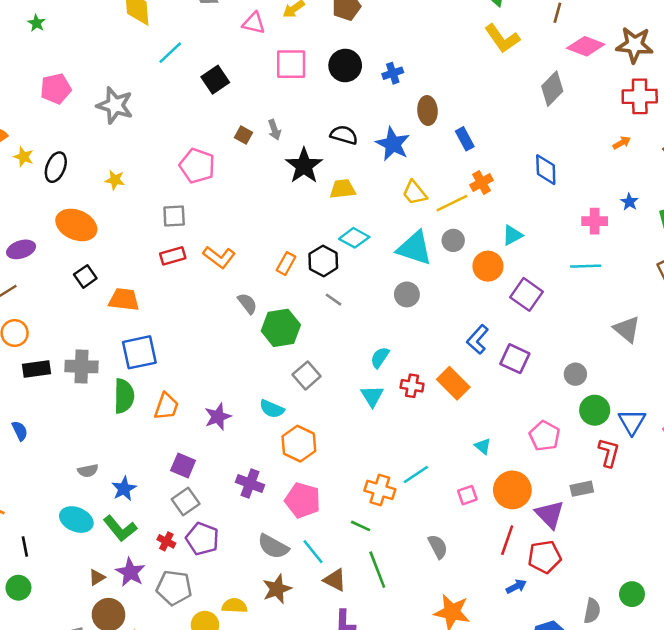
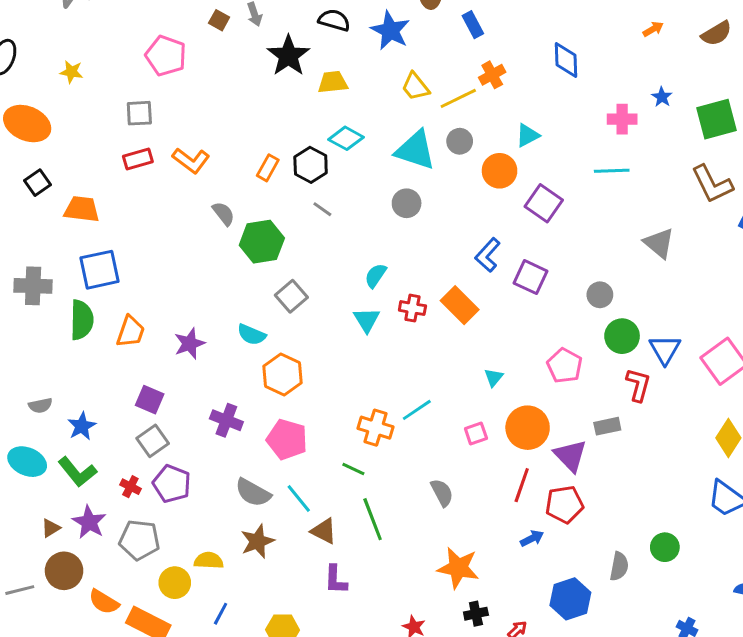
cyan triangle: (483, 446) -> (494, 377), turned 30

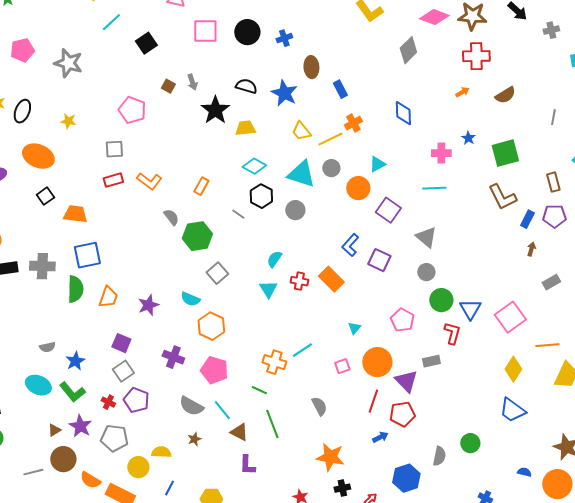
black hexagon: (311, 165) -> (261, 196), moved
gray triangle: (659, 243) -> (426, 237), moved
brown star: (257, 541) -> (194, 439), size x0.6

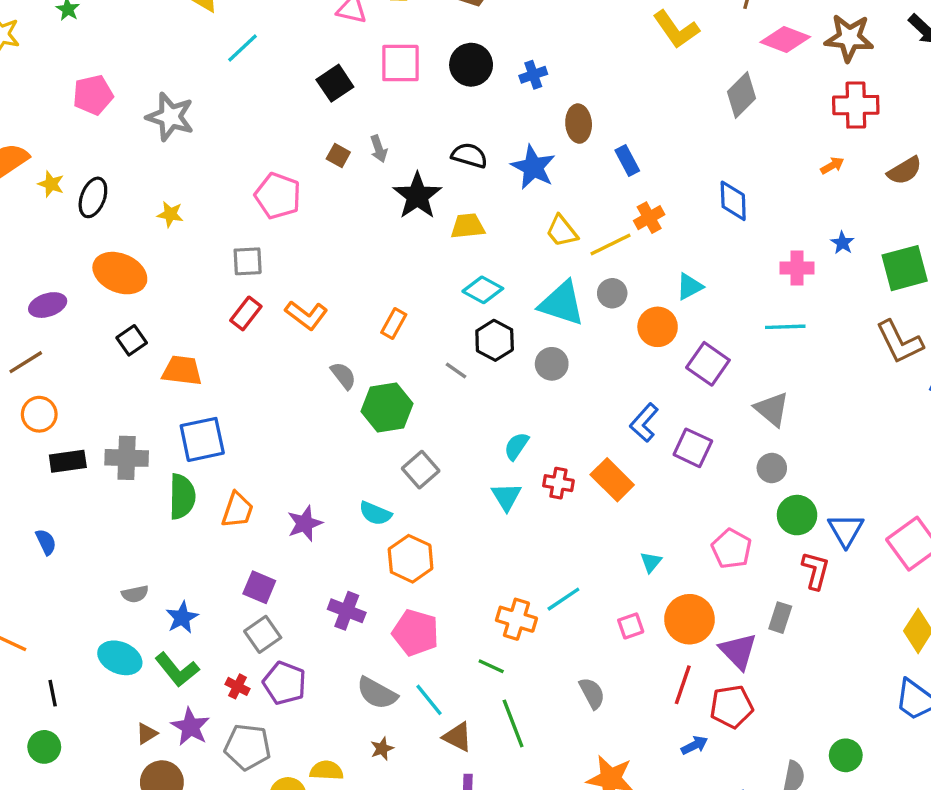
black square: (146, 43) -> (335, 83), moved
red rectangle: (113, 180) -> (246, 313), turned -36
gray rectangle: (431, 361) -> (780, 618), turned -60

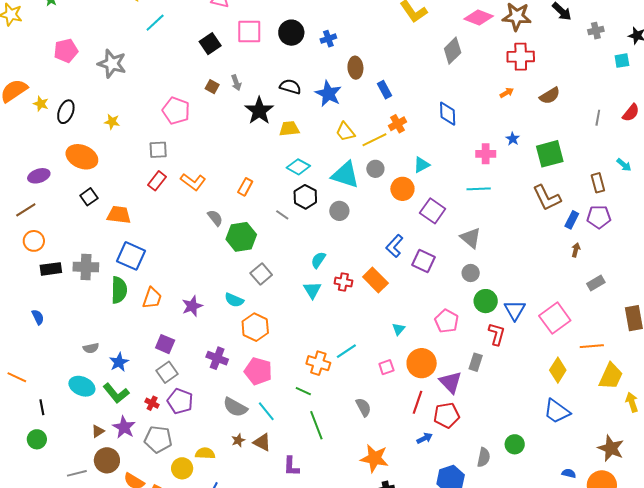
blue square: (202, 439) -> (131, 256), turned 36
brown triangle: (458, 737) -> (262, 442), moved

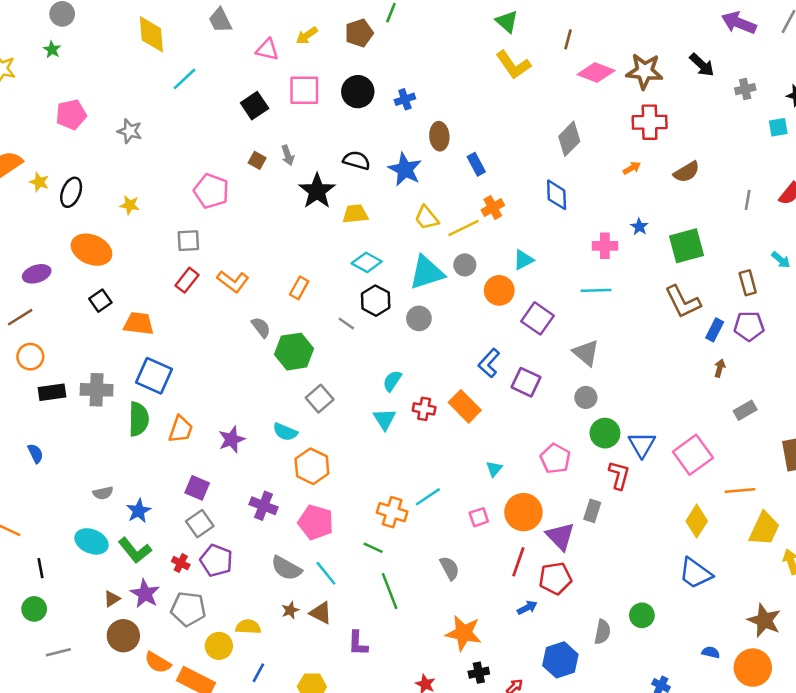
gray diamond: (453, 51) -> (569, 139), moved
gray star: (112, 64) -> (130, 131), size x0.7
cyan triangle: (345, 175) -> (427, 273), turned -36
gray line: (77, 473) -> (58, 652), moved

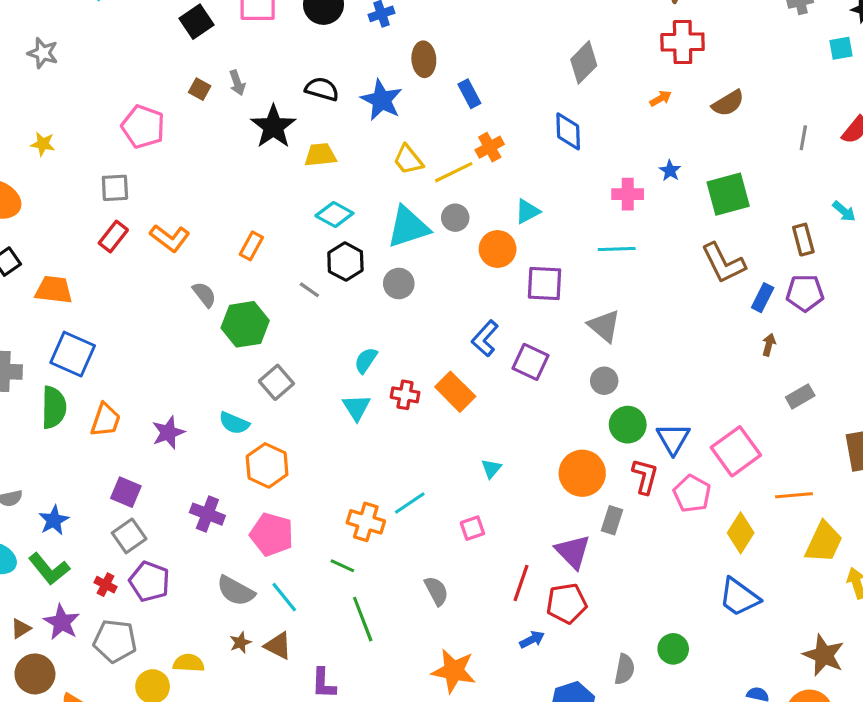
purple square: (537, 318) -> (545, 284), turned -32
pink pentagon: (555, 459) -> (692, 494), moved
orange circle: (523, 512) -> (582, 473), moved

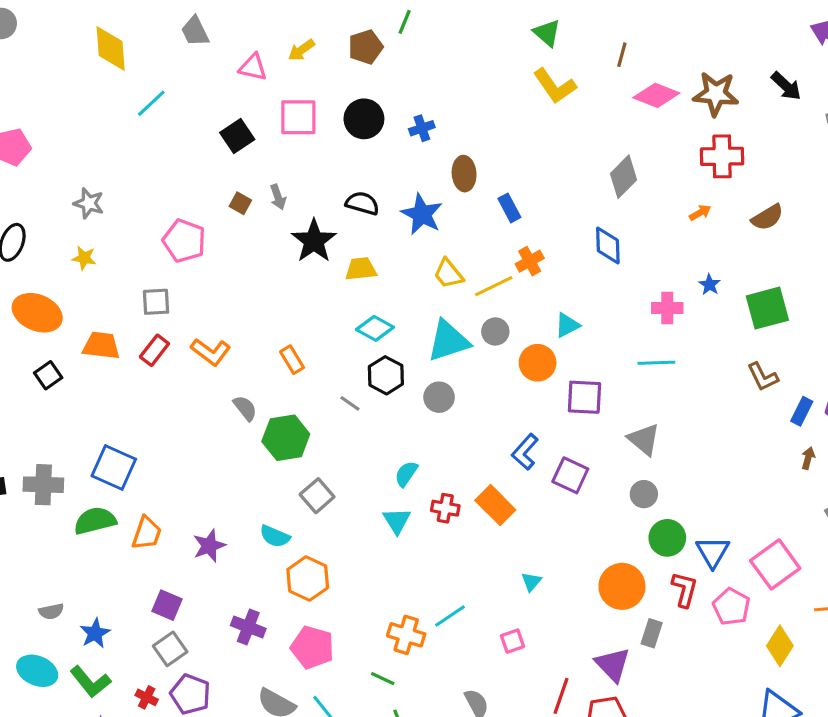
gray star: (43, 53) -> (89, 203), moved
orange rectangle: (251, 246) -> (292, 360), turned -60
brown L-shape: (723, 263) -> (763, 377), size x0.7
orange trapezoid: (54, 290) -> (101, 346), moved
green semicircle: (54, 407) -> (95, 521), turned -105

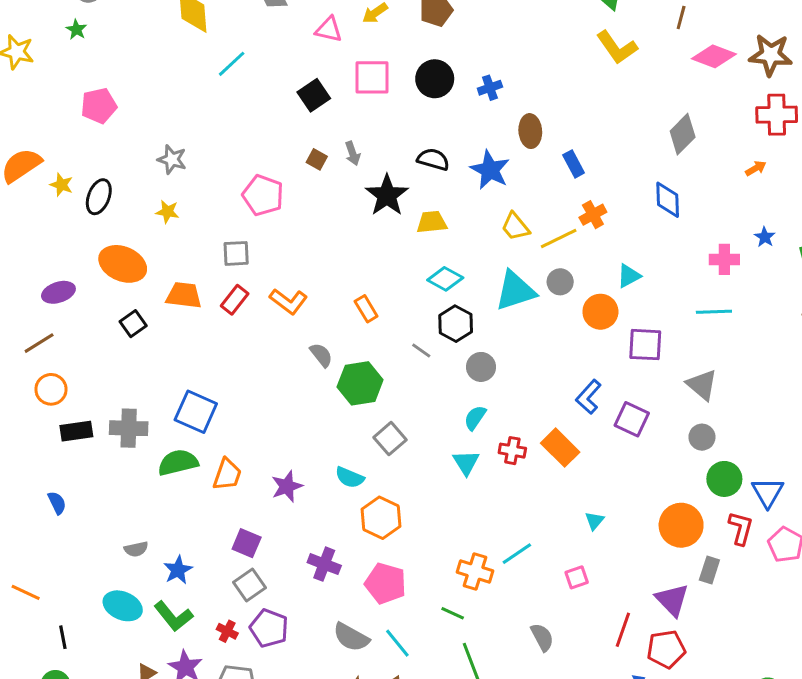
gray circle: (439, 397) -> (481, 367), moved

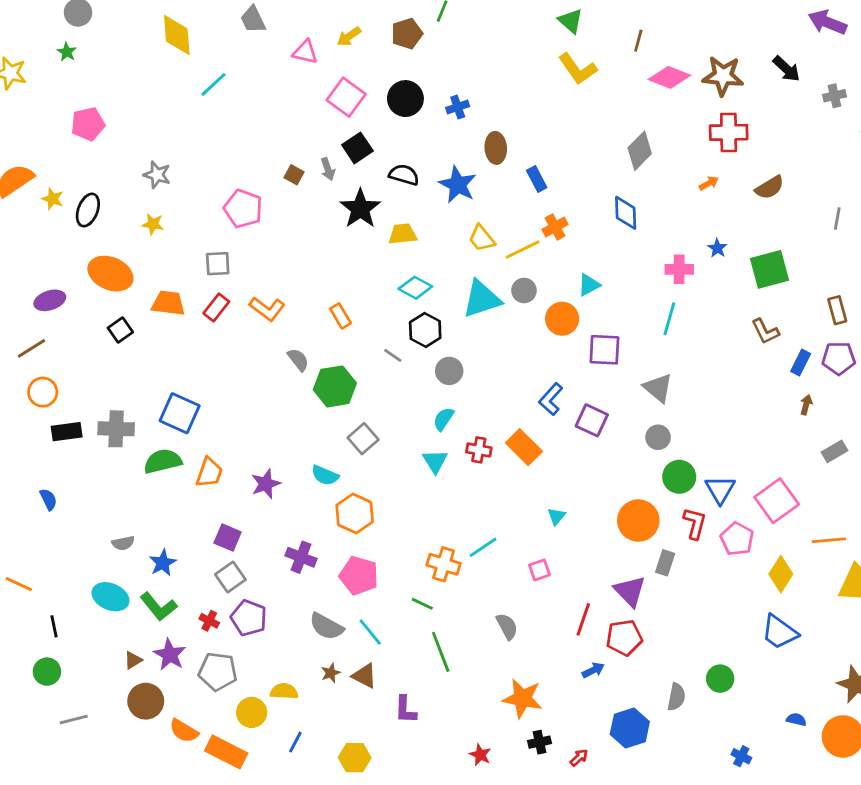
pink square: (372, 77) -> (346, 97), turned 36
black square: (314, 95) -> (357, 148), moved
cyan line: (714, 312) -> (669, 319), turned -72

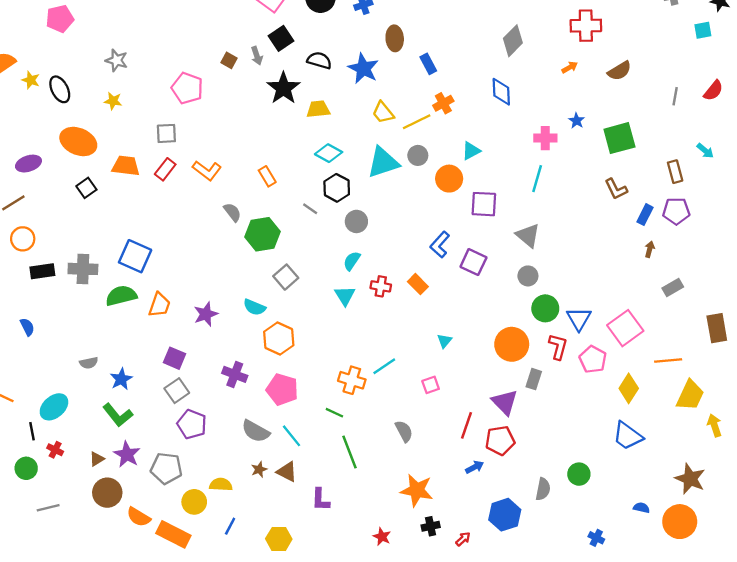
black ellipse: (88, 210) -> (60, 89), turned -48
orange rectangle: (524, 447) -> (418, 284), size x0.7
cyan ellipse: (110, 597) -> (54, 407), moved, turned -64
red cross: (209, 621) -> (55, 450), moved

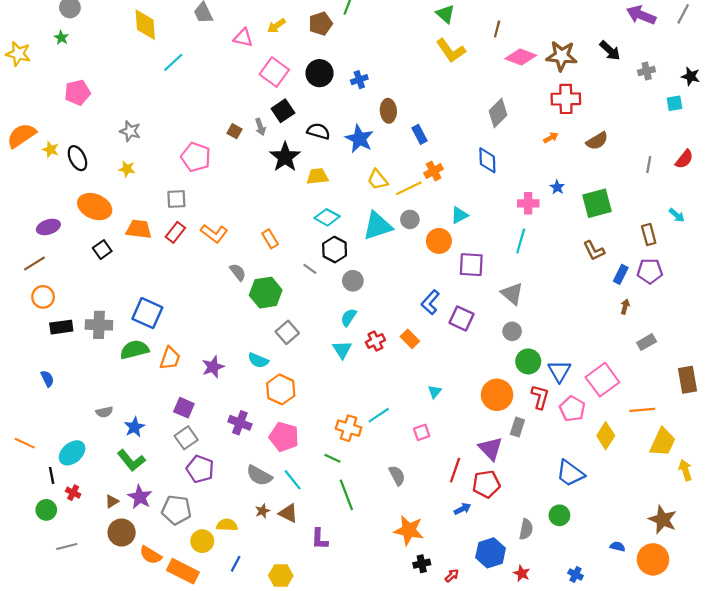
red cross: (381, 286) -> (375, 341), turned -36
blue trapezoid: (628, 436) -> (570, 473), moved
red star: (382, 537) -> (522, 573), moved

